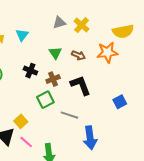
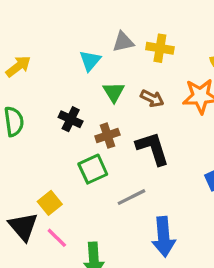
yellow cross: (82, 25) -> (160, 48), turned -35
cyan triangle: (22, 35) -> (90, 61), moved
gray line: (69, 115) -> (131, 197), turned -48

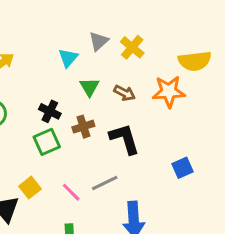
gray triangle: (123, 42) -> (99, 41), turned -30
yellow cross: (160, 48) -> (132, 47), turned 30
green square: (93, 169) -> (47, 142), moved
pink line: (57, 238) -> (71, 192), moved

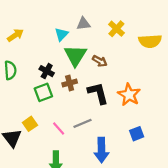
gray triangle: (99, 41) -> (83, 24), turned 32
yellow cross: (132, 47) -> (116, 29), moved
green triangle: (89, 87) -> (75, 55), size x1.6
orange star: (169, 92) -> (129, 95), moved, turned 30
blue square: (183, 168) -> (137, 134), moved

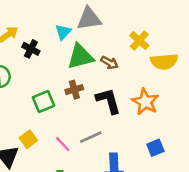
gray triangle: (83, 24) -> (89, 19), size x1.5
yellow cross: (116, 29) -> (139, 41), moved
yellow semicircle: (150, 41) -> (164, 62), moved
green triangle: (75, 55) -> (80, 57), turned 45
black cross: (47, 71) -> (31, 49), moved

